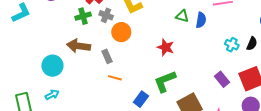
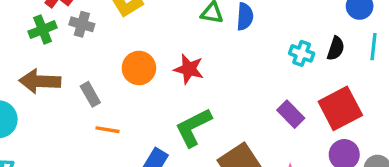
orange circle: (121, 32) -> (139, 68), moved

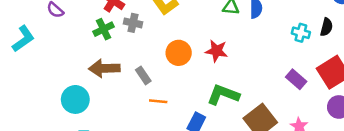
green L-shape: (193, 127) -> (223, 95), turned 52

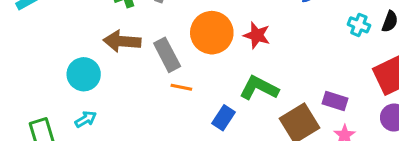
orange circle: (179, 53) -> (212, 33), size x1.4
gray rectangle: (143, 75) -> (167, 55), size x1.5
purple rectangle: (296, 79) -> (335, 101), moved, turned -30

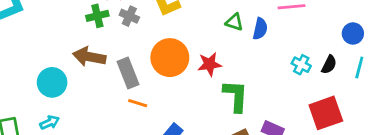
red star: (257, 35) -> (210, 64), turned -30
green L-shape: (259, 88) -> (236, 96), moved, turned 60

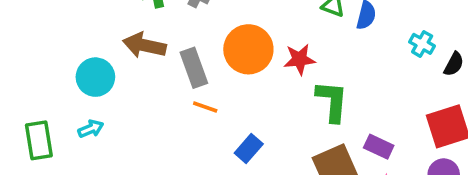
cyan cross: (301, 65) -> (422, 44), moved

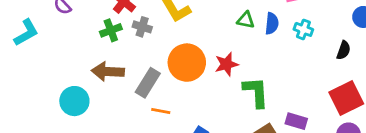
cyan cross: (422, 44) -> (303, 29), moved
gray rectangle: (194, 68) -> (148, 83), turned 60

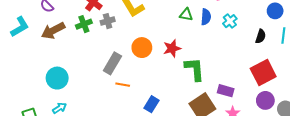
gray cross: (142, 27) -> (108, 21), turned -32
cyan cross: (303, 29) -> (230, 21), turned 32
orange circle: (187, 63) -> (142, 48), size x0.7
brown arrow: (108, 71) -> (53, 31), moved, turned -30

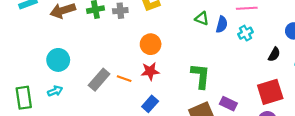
red star: (172, 48) -> (150, 71), moved
gray rectangle: (112, 63) -> (99, 80), moved

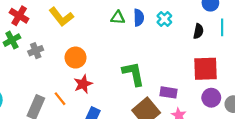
gray cross: (120, 11) -> (36, 51), moved
orange line: (124, 79) -> (60, 99), turned 48
red square: (270, 92) -> (206, 69), turned 32

